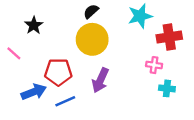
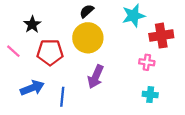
red pentagon: (58, 72) -> (50, 52), moved
cyan cross: (167, 88) -> (150, 95), moved
blue line: (65, 101) -> (62, 97), turned -60

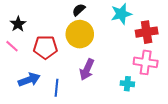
black star: (32, 24) -> (18, 24), moved
pink cross: (147, 62) -> (146, 62), moved, size x1.6
cyan cross: (150, 95) -> (127, 84), moved

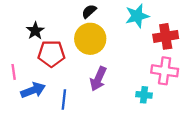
black star: (18, 24) -> (35, 31), moved
pink line: (12, 46) -> (14, 72), moved, turned 40

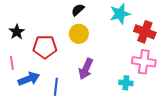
black star: (35, 31) -> (17, 32), moved
red cross: (166, 36) -> (145, 32), turned 30
yellow circle: (90, 39) -> (79, 34), size x0.7

